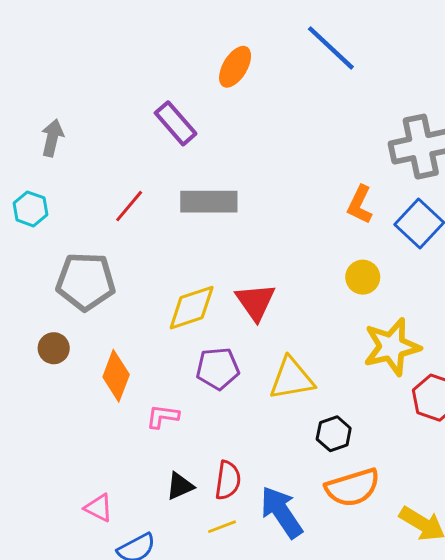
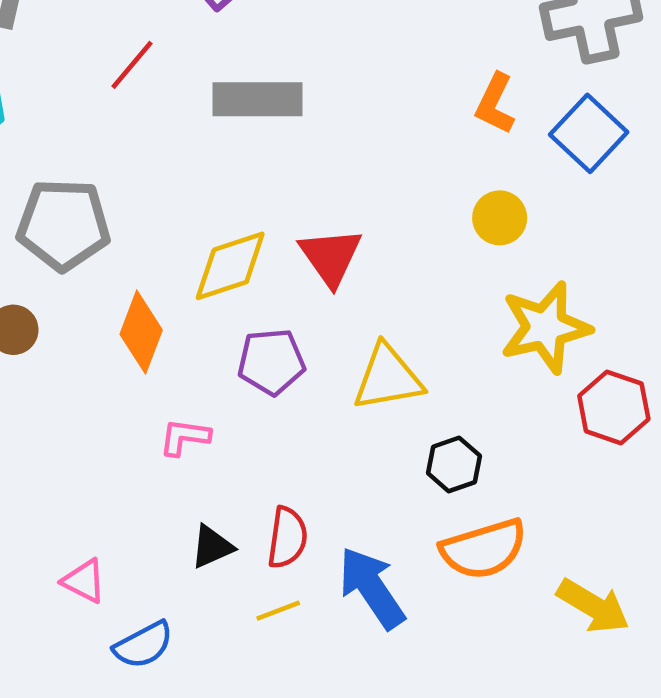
red line: (129, 206) -> (132, 65), moved
orange diamond: (116, 376) -> (141, 332), moved

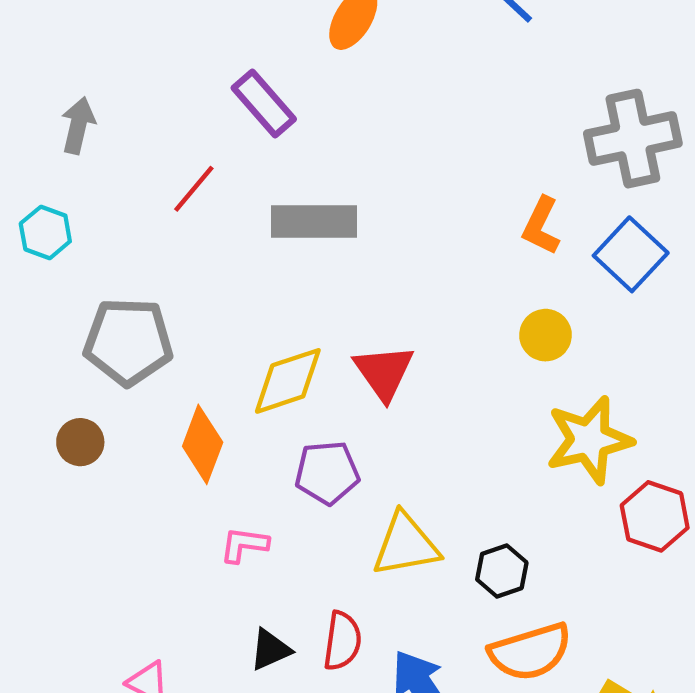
yellow triangle: (388, 378) -> (406, 545), moved

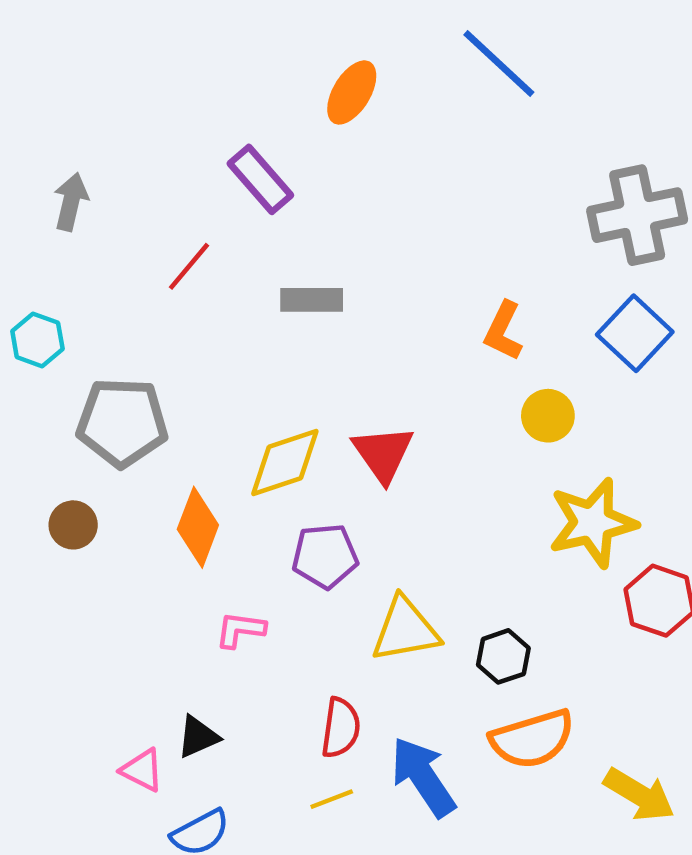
gray rectangle: (314, 222) -> (312, 300), size x0.7
orange L-shape: (541, 226) -> (503, 331), moved
cyan hexagon: (45, 232) -> (37, 340), moved
black triangle: (270, 650) -> (198, 737), moved

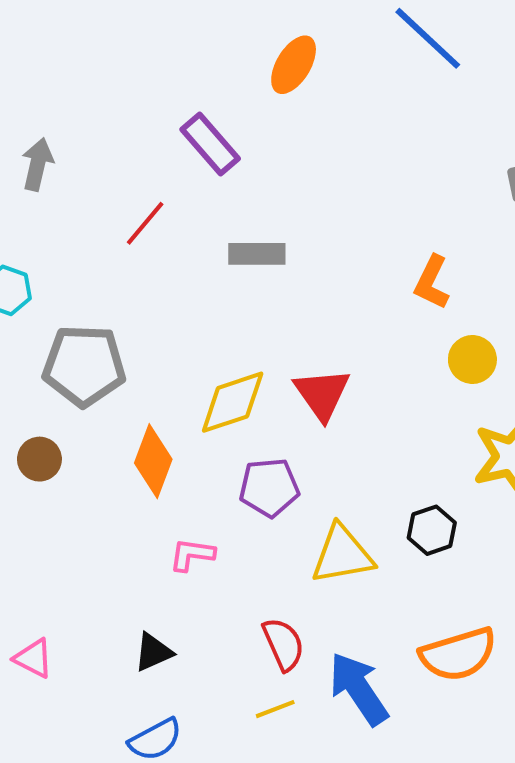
black hexagon: (503, 656) -> (432, 530), moved
red semicircle: (341, 728) -> (283, 644), turned -32
pink triangle: (142, 770) -> (33, 658), moved

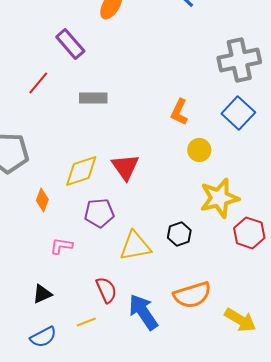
orange diamond: (153, 461) -> (42, 200), size x0.7
yellow line: (275, 709) -> (86, 322), moved

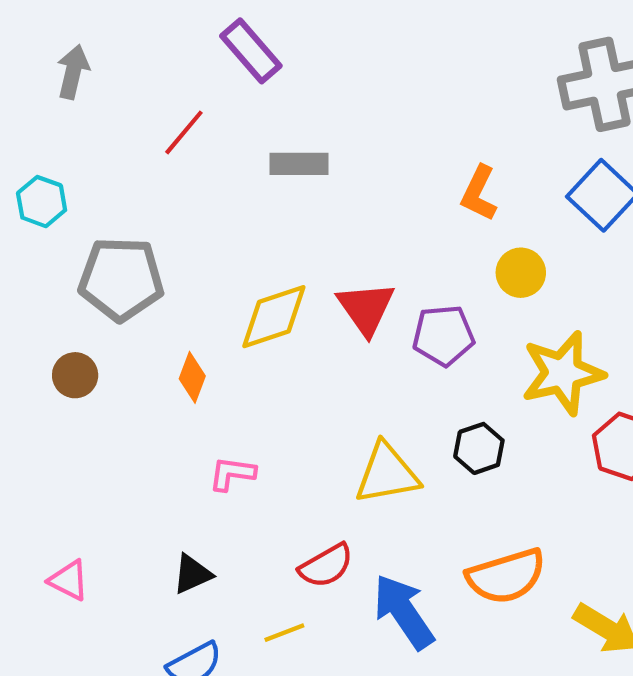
purple pentagon: (99, 213) -> (443, 335), moved
red semicircle: (106, 290) -> (326, 566), turned 84

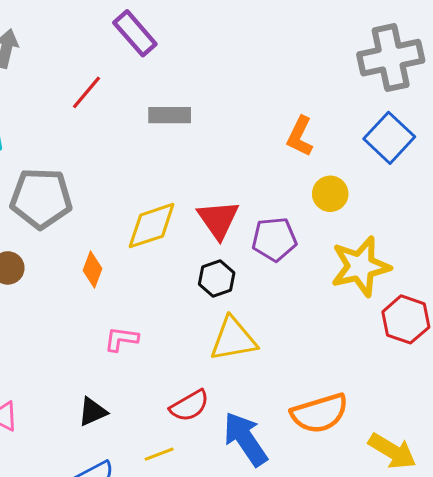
black hexagon: (479, 448) -> (217, 279), moved

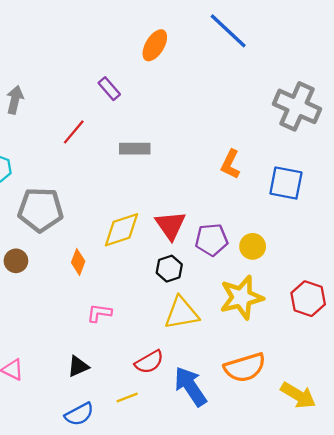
purple rectangle: (135, 33) -> (109, 89), size x0.7
gray cross: (391, 58) -> (297, 106), turned 36
blue square: (389, 138) -> (286, 183), moved, turned -32
yellow circle: (330, 194) -> (253, 246), moved
yellow star: (360, 266) -> (241, 297), moved

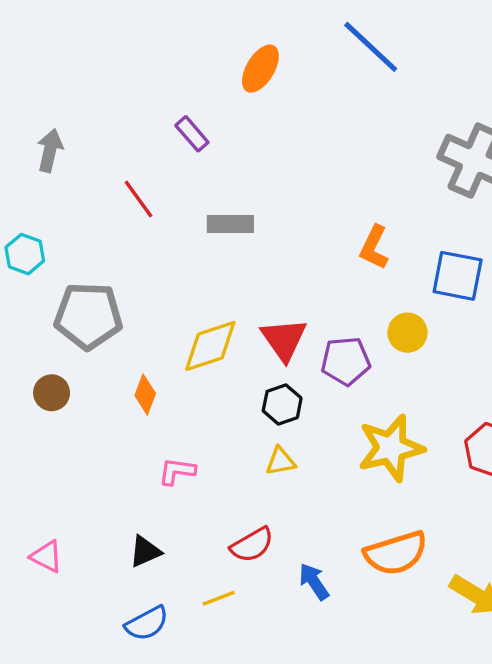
red line: (74, 132) -> (138, 199), turned -76
yellow circle: (253, 246) -> (407, 333), moved
yellow triangle: (181, 313) -> (280, 461), moved, size x0.6
blue arrow: (190, 386) -> (314, 582), size x0.6

